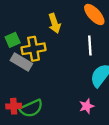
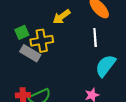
yellow arrow: (55, 23) -> (62, 17), turned 72

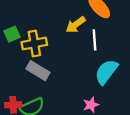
yellow arrow: (62, 17) -> (76, 25), moved
gray rectangle: (30, 53) -> (38, 71), moved

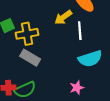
cyan semicircle: (106, 72) -> (90, 59), turned -145

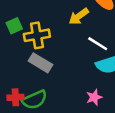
white line: (80, 31) -> (98, 44), moved, turned -54

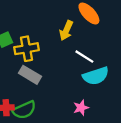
yellow arrow: (79, 16) -> (66, 31), turned -30

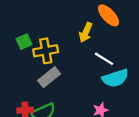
gray rectangle: (30, 75) -> (49, 77), turned -70

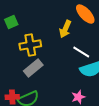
green square: (24, 42) -> (11, 22), moved

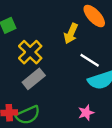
yellow cross: (30, 45) -> (30, 52), turned -35

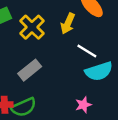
yellow cross: (30, 52) -> (32, 27), moved

